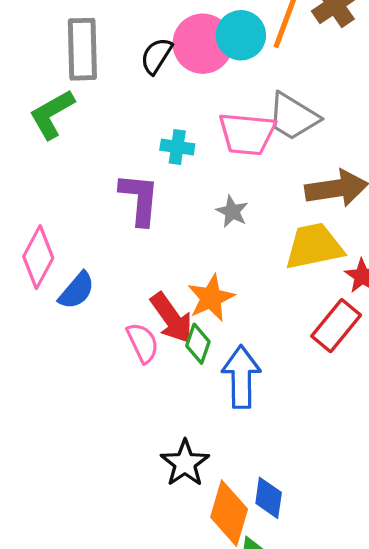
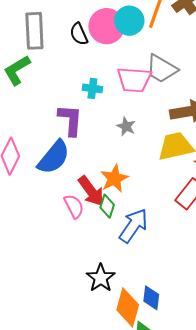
black semicircle: (156, 56) -> (79, 34), turned -55
blue semicircle: (77, 291) -> (54, 157), moved, size x1.5
blue arrow: (241, 377) -> (134, 226), turned 36

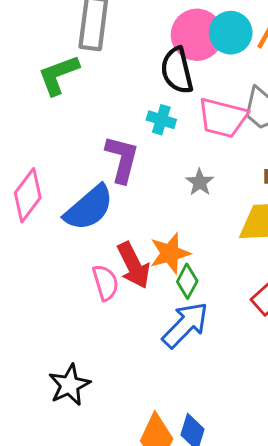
black semicircle: (79, 34) -> (177, 70), moved, size x1.4
green diamond: (107, 206) -> (187, 281), moved
black star: (101, 278) -> (69, 385), moved

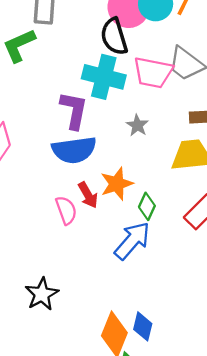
cyan cross: (161, 120) -> (104, 77), size x1.8
blue semicircle: (89, 208) -> (74, 150), moved, turned 36
red arrow: (134, 265) -> (88, 195), size x0.7
green diamond: (187, 281) -> (147, 206), moved

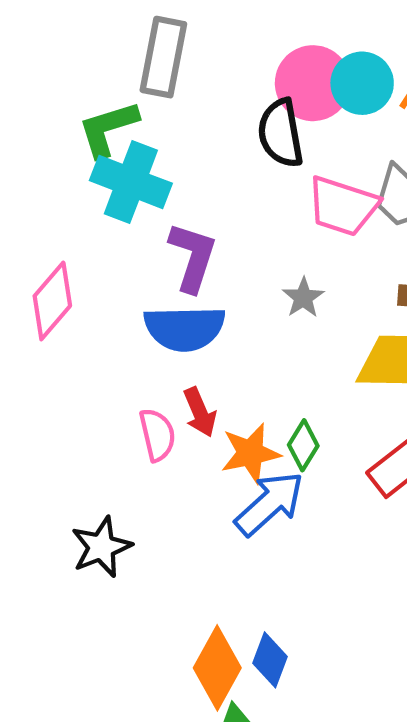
cyan cross: (104, 77) -> (131, 182), moved
orange star: (117, 184) -> (250, 453), moved
black star: (42, 294) -> (101, 547), moved

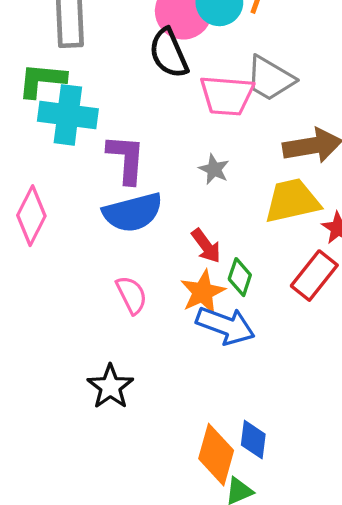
green L-shape: (108, 129) -> (42, 80), turned 36
red arrow: (200, 412) -> (206, 246), moved
blue arrow: (269, 504) -> (225, 326), turned 76

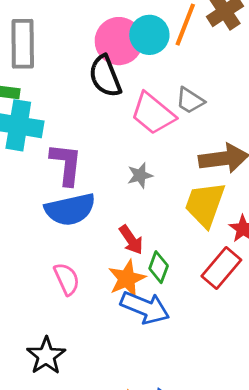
gray trapezoid: (270, 78) -> (190, 101), size x0.7
pink trapezoid: (227, 95) -> (153, 114), turned 33
gray star: (214, 169) -> (140, 175), turned 30
yellow trapezoid: (292, 201) -> (205, 204), turned -60

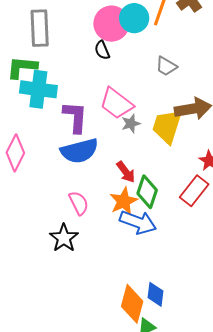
black semicircle: (105, 76) -> (102, 50), size x0.6
pink trapezoid: (153, 114) -> (116, 103), moved
yellow trapezoid: (205, 204) -> (167, 126), moved
green diamond: (159, 267) -> (147, 192), size x1.4
black star: (46, 356) -> (64, 238), moved

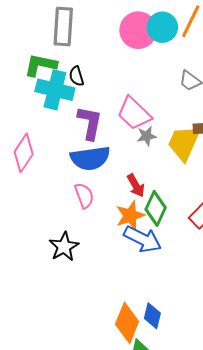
black semicircle: (102, 50) -> (76, 76), moved
pink semicircle: (79, 203) -> (84, 196), moved

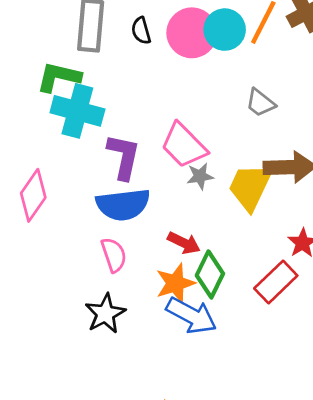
black semicircle: (76, 76) -> (141, 31), moved
red arrow: (136, 186) -> (184, 243), turned -35
black star: (64, 247) -> (105, 314), moved

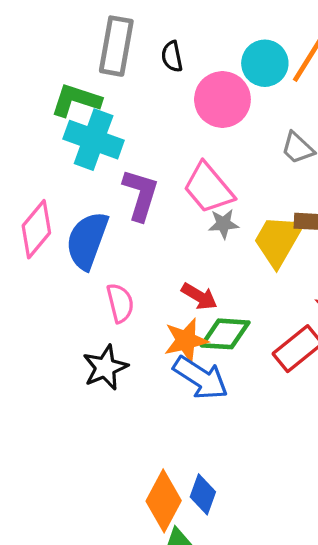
pink circle: (192, 33) -> (222, 99), moved
blue semicircle: (123, 205) -> (87, 240), moved, turned 112
green diamond: (210, 274) -> (225, 334), turned 63

